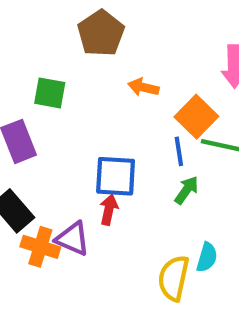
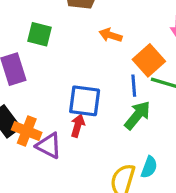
green arrow: (187, 190) -> (137, 115), size x1.4
orange cross: (40, 247) -> (27, 131), moved

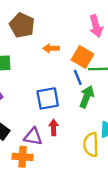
red arrow: (78, 126) -> (54, 128), moved
orange cross: (27, 131) -> (23, 157), moved

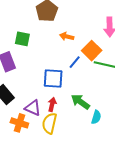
blue line: (78, 77) -> (75, 62), moved, turned 48
green arrow: (87, 97) -> (80, 102), moved, turned -90
yellow semicircle: (91, 145) -> (50, 123), moved

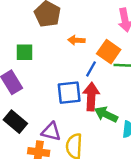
red arrow: (52, 104) -> (91, 97), moved, size x1.6

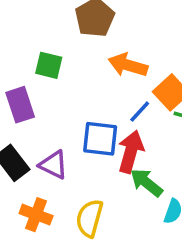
orange arrow: (76, 40) -> (128, 65), size x1.5
purple triangle: (51, 132) -> (53, 165), moved

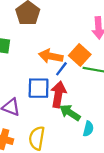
orange arrow: (128, 65) -> (51, 56), moved

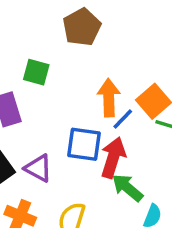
orange arrow: (51, 56) -> (109, 98), turned 70

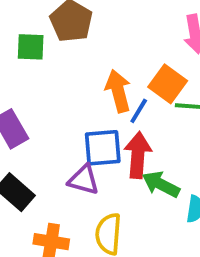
green square: (36, 72) -> (31, 47), moved
purple triangle: (38, 168) -> (84, 180), moved

